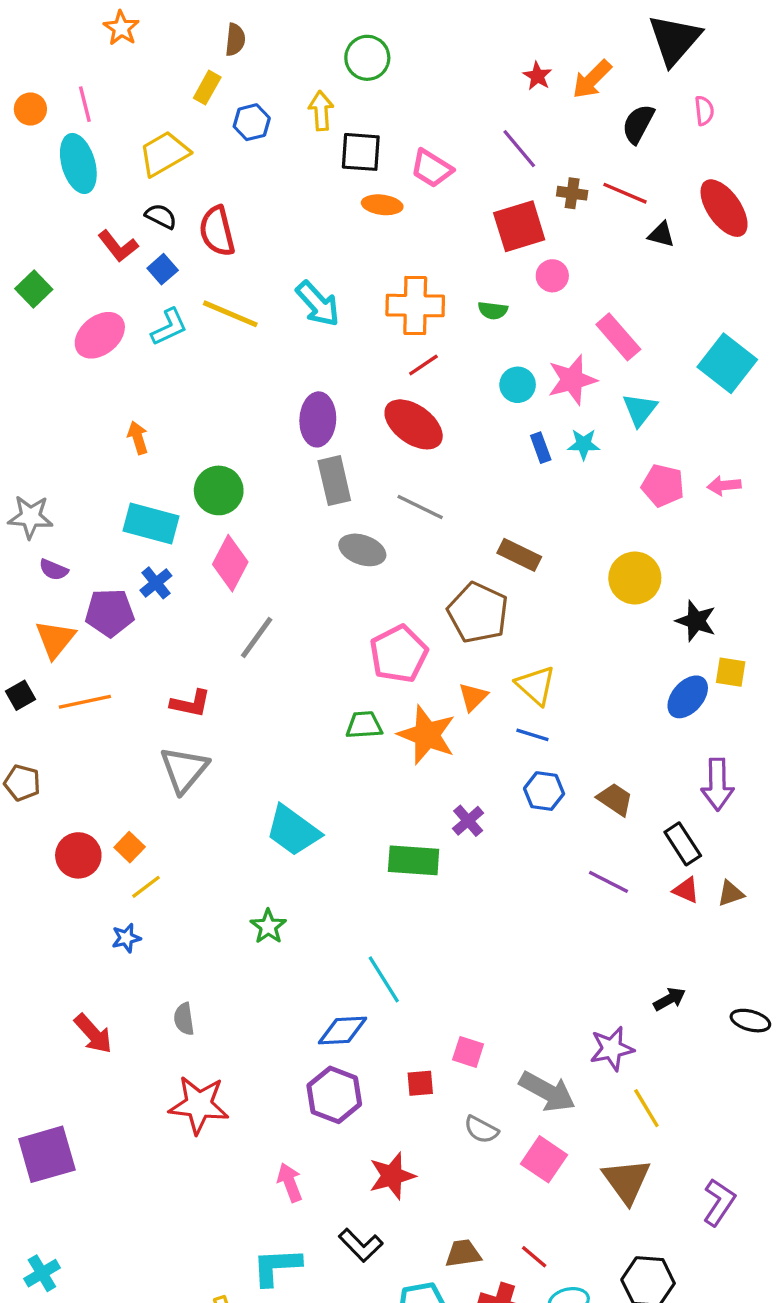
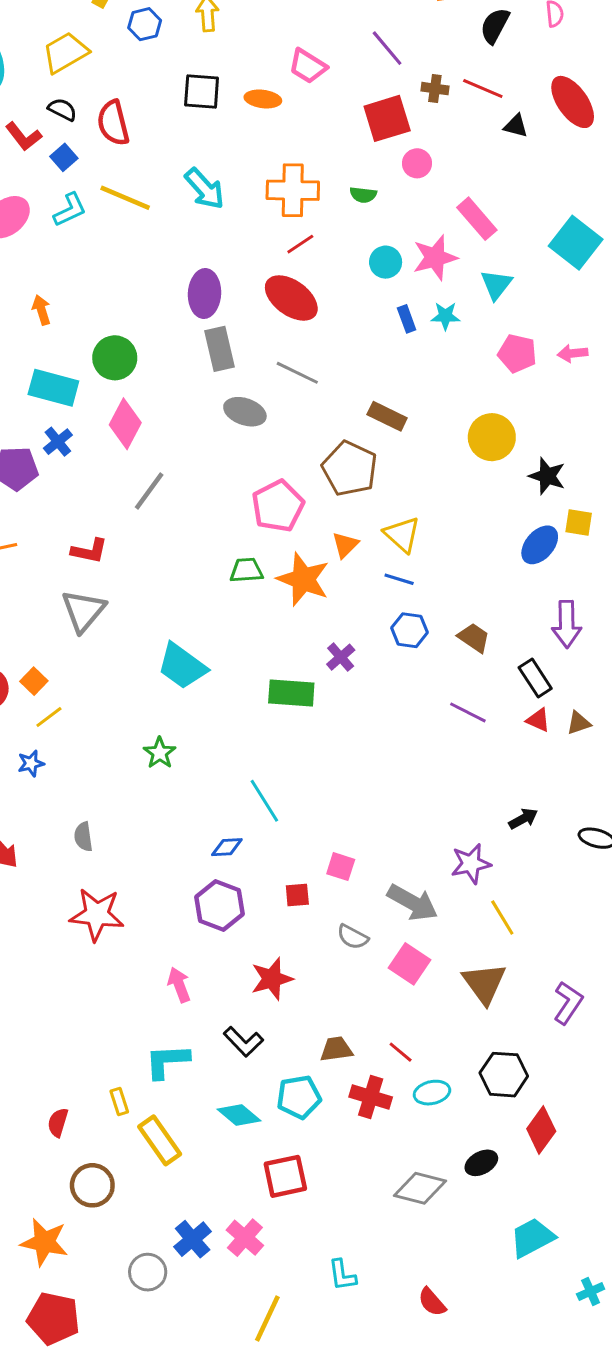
black square: (361, 152) -> (202, 92), moved
blue diamond: (343, 1030) -> (227, 847), size x0.7

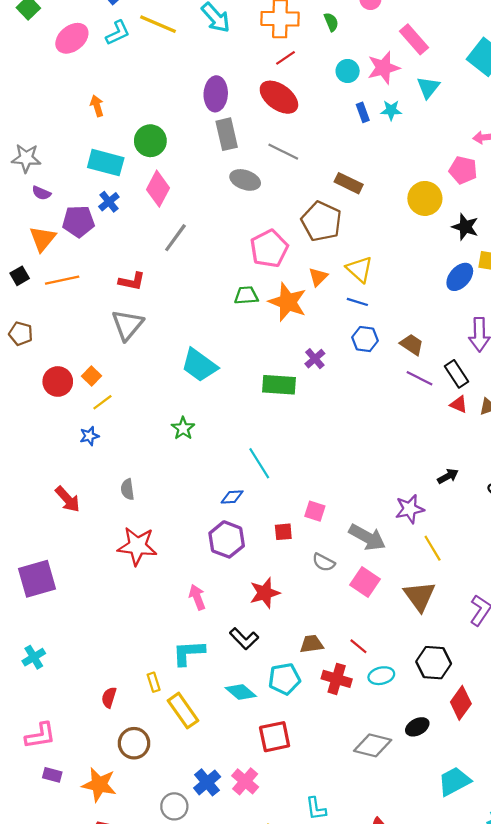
green semicircle: (363, 195) -> (331, 22), turned -120
pink pentagon: (517, 353) -> (463, 170), moved
purple line: (468, 712) -> (419, 378), moved

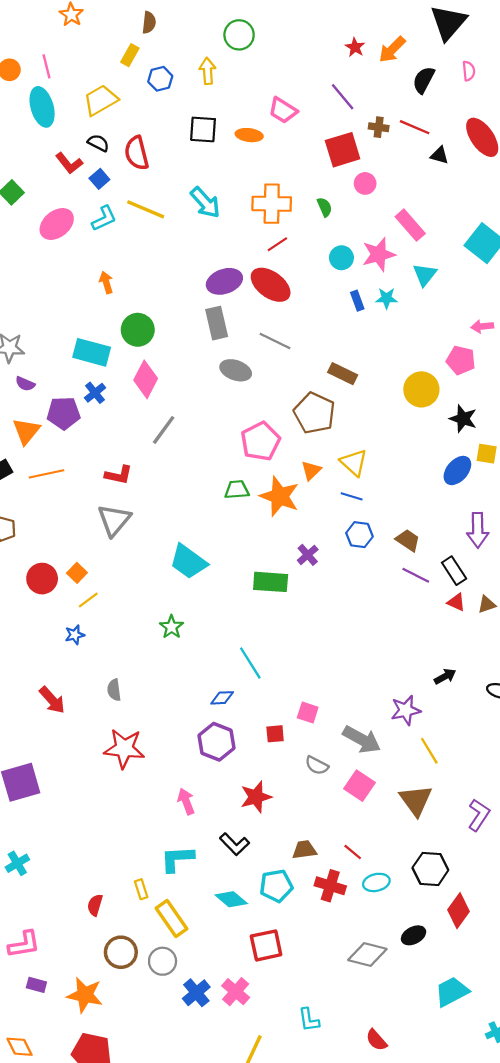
purple ellipse: (216, 94) -> (224, 281), moved, turned 68
orange arrow: (97, 106) -> (106, 283), moved
gray circle: (174, 806) -> (163, 961), moved

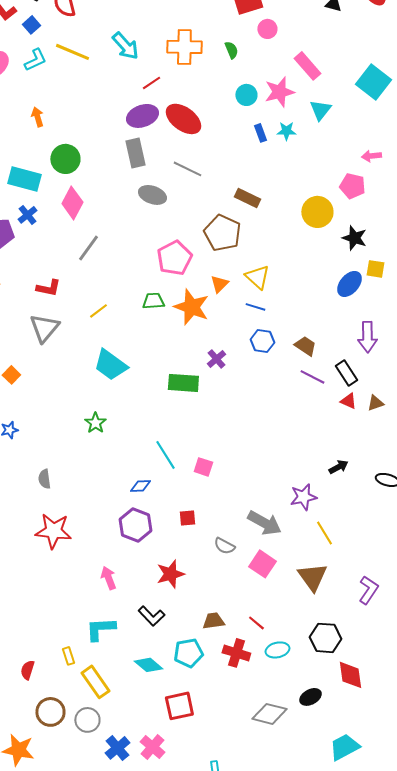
red line: (277, 244) -> (151, 83), moved
yellow line: (88, 600) -> (98, 311), moved
pink square: (308, 712) -> (203, 467), moved
red diamond: (459, 911) -> (350, 675), turned -44

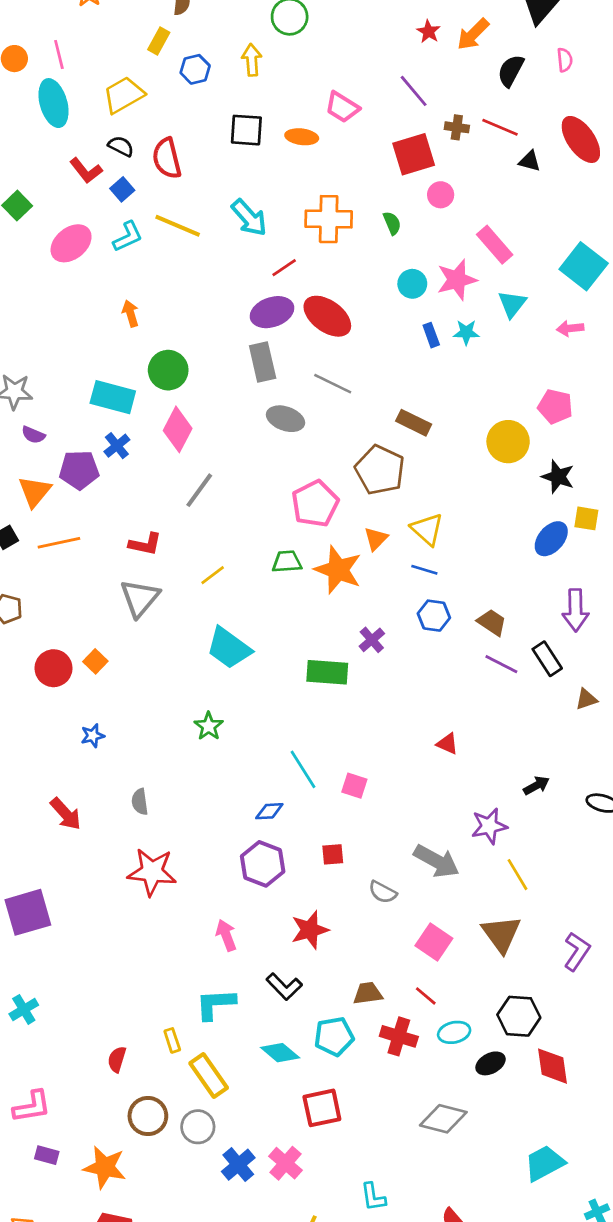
pink arrow: (371, 156) -> (570, 328), moved
red triangle: (348, 401) -> (447, 744), moved
pink square: (262, 564) -> (434, 942), moved
black ellipse: (310, 697) -> (491, 1063), moved

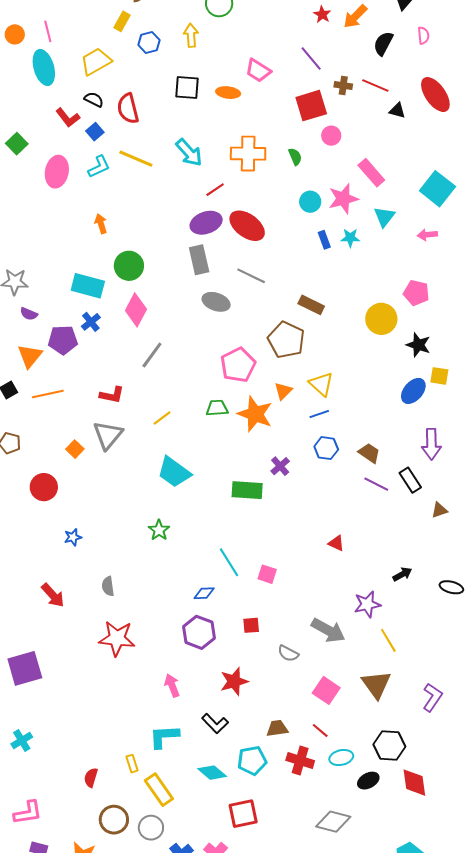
pink ellipse: (71, 243) -> (57, 172), turned -40
blue line: (424, 570) -> (319, 414), turned -36
orange square: (95, 661) -> (75, 449), moved

